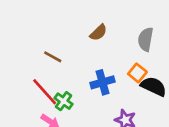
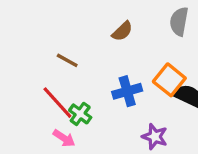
gray semicircle: (146, 39) -> (179, 21), moved
orange square: (137, 73) -> (169, 80), size x1.4

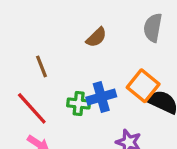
brown line: (67, 60) -> (41, 66), turned 40
green cross: (80, 114) -> (79, 104), moved, turned -30

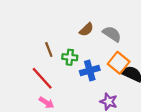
gray semicircle: (153, 28) -> (112, 34), moved, turned 114
green cross: (79, 104) -> (70, 57), moved

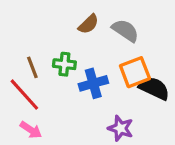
brown line: (49, 49) -> (32, 67), moved
orange square: (119, 63) -> (135, 72), turned 30

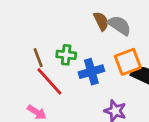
brown semicircle: (88, 24) -> (101, 21), moved, turned -72
red line: (24, 95) -> (49, 81), moved

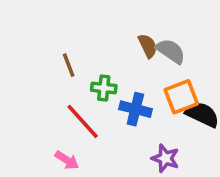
brown line: (38, 58) -> (69, 65), moved
blue cross: (91, 72) -> (135, 109), turned 30

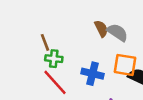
green cross: (104, 88) -> (54, 59), moved
orange square: (181, 97) -> (125, 65), turned 30

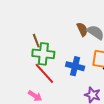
green cross: (54, 59) -> (43, 54), size x1.5

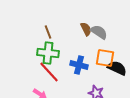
brown line: (36, 41) -> (48, 32), moved

